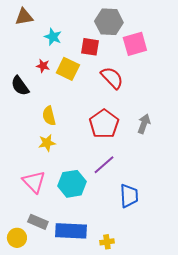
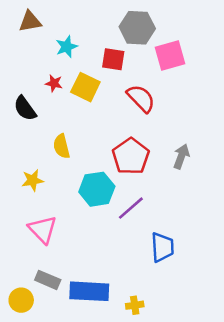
cyan star: (53, 37) -> (67, 47), turned 30
yellow star: (47, 143) -> (33, 180), moved
cyan hexagon: (72, 184) -> (97, 189), moved

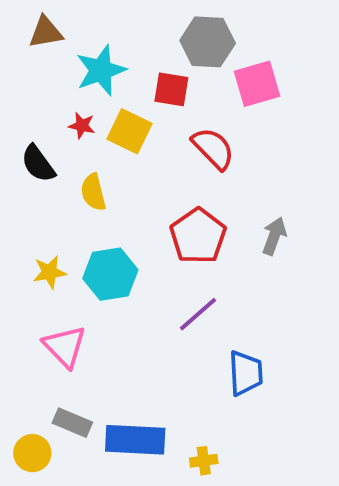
cyan star: (67, 47) -> (101, 70), size x1.5
yellow semicircle: (62, 146) -> (93, 192), moved
cyan hexagon: (97, 189) -> (110, 274), moved

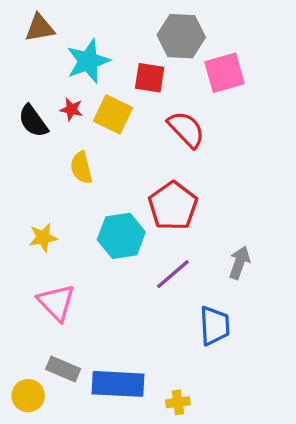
black semicircle: (38, 164) -> (33, 121), moved
gray arrow: (274, 236) -> (239, 262), moved
cyan hexagon: (110, 274) -> (121, 236), moved

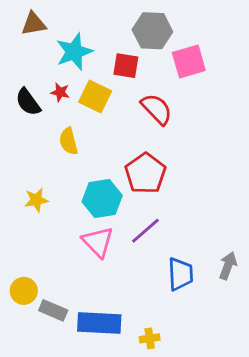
gray arrow: (239, 262) -> (228, 266), moved
pink triangle: (56, 302) -> (98, 242), moved
yellow circle: (28, 396) -> (24, 291), moved

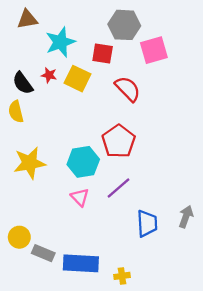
yellow semicircle: (69, 141) -> (16, 112), moved
yellow star: (36, 200) -> (30, 163), size x1.6
pink triangle: (98, 242) -> (80, 197), size x0.7

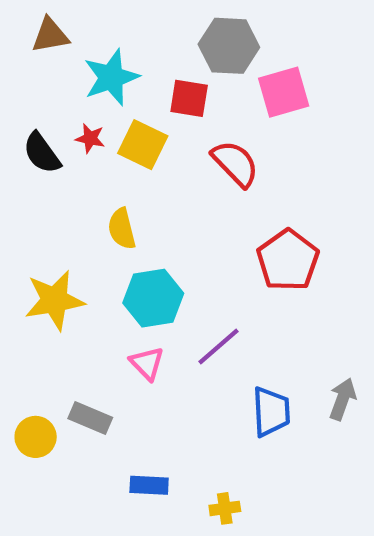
yellow semicircle: (16, 112) -> (122, 229), moved
red pentagon: (119, 141) -> (288, 260), moved
gray rectangle: (43, 253) -> (90, 418), moved
blue rectangle: (81, 263) -> (149, 485), size x0.6

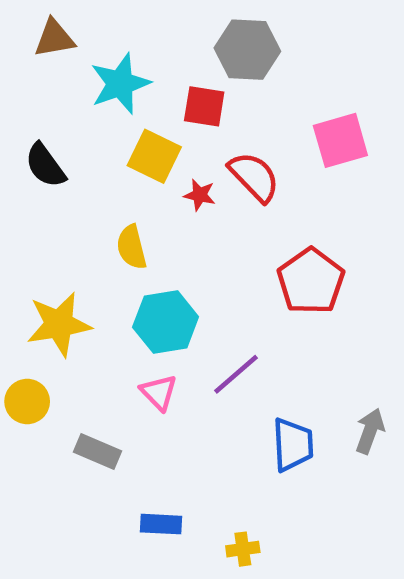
pink square: (284, 92) -> (340, 140), moved
red star: (90, 138) -> (200, 195), moved
yellow circle: (36, 437) -> (27, 401), moved

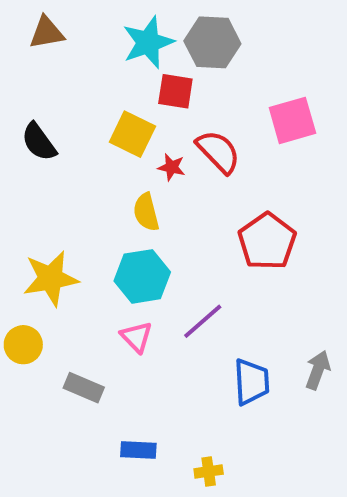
cyan star: (120, 84) -> (148, 42), moved
yellow semicircle: (132, 247) -> (146, 212), moved

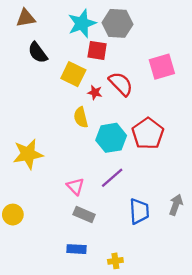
black semicircle: (39, 142) -> (38, 53), moved
cyan hexagon: (142, 276) -> (111, 138), moved
yellow circle: (23, 345) -> (13, 215), moved
gray rectangle: (84, 388) -> (84, 215), moved

